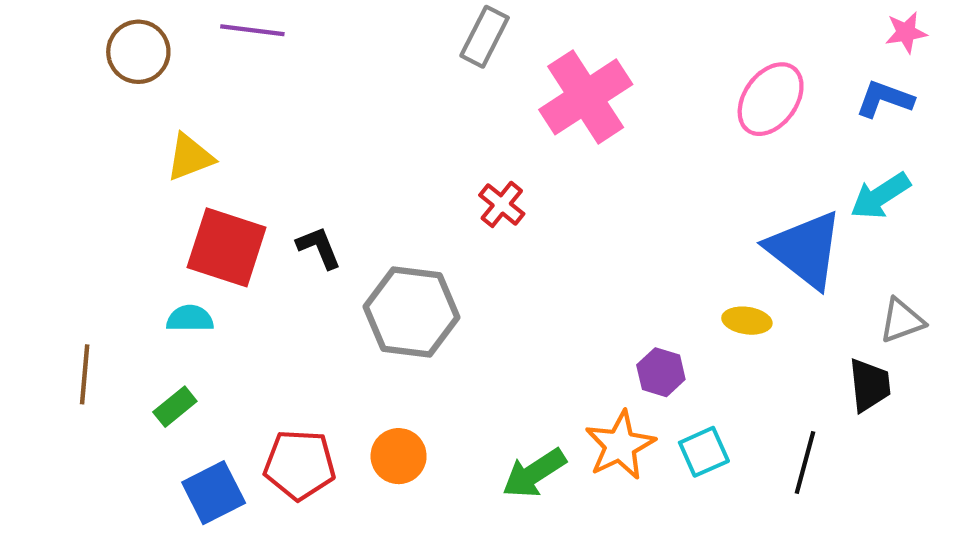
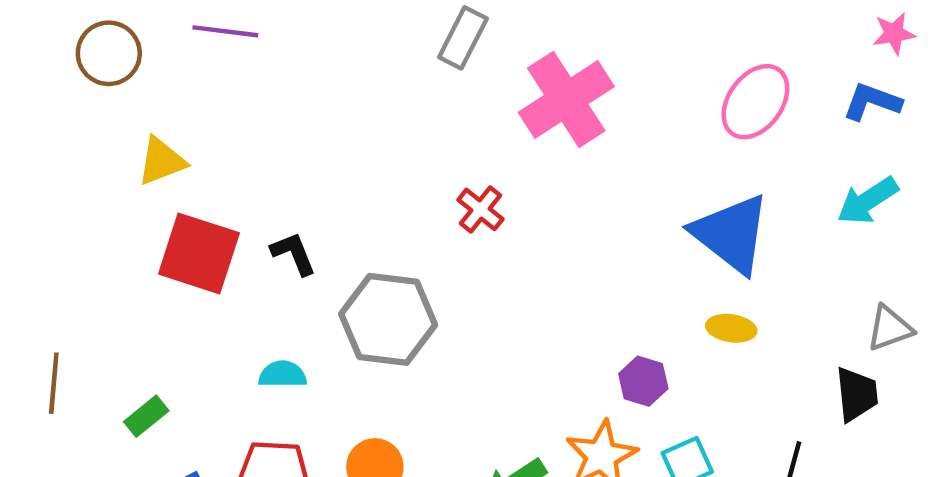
blue triangle: (805, 250) -> (731, 234), moved
cyan semicircle: (190, 318) -> (283, 374), moved

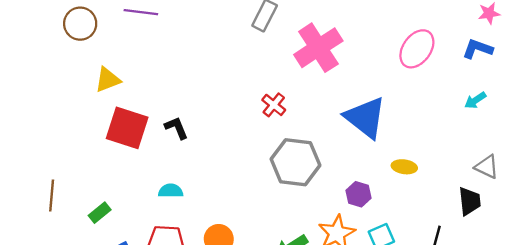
cyan arrow: (868, 201) -> (475, 100), size x0.7
blue triangle: (731, 234) -> (365, 118), moved
gray hexagon: (388, 319) -> (295, 162), moved
gray triangle: (890, 328) -> (487, 167), turned 45

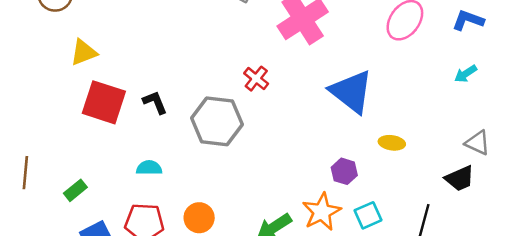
gray hexagon: (295, 162) -> (217, 121), moved
black trapezoid: (470, 201) -> (460, 178), turned 72

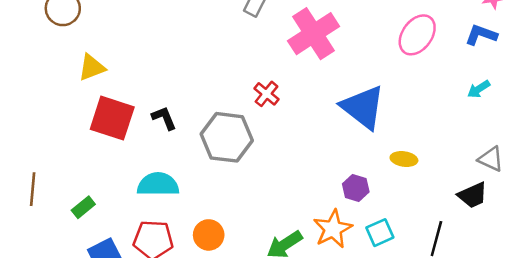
cyan semicircle: (149, 168) -> (158, 184), size x1.6

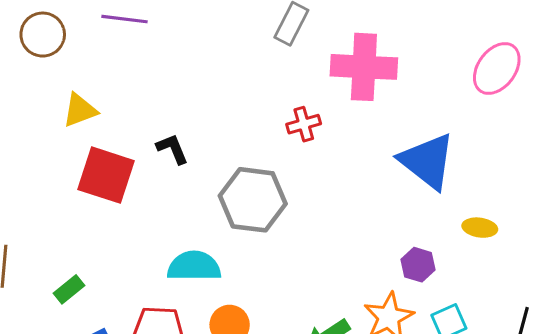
pink cross: (314, 34) -> (364, 67), turned 36
red cross: (267, 94) -> (304, 124), moved, turned 35
black L-shape: (164, 118) -> (172, 149), moved
cyan semicircle: (158, 184) -> (194, 266), moved

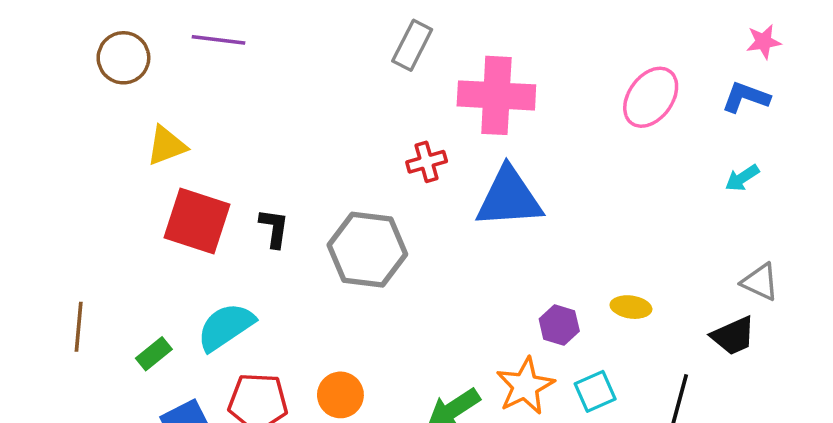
black L-shape: (172, 149) -> (274, 228), moved, turned 30
blue triangle: (427, 161) -> (509, 198), moved, turned -42
yellow ellipse: (480, 228) -> (631, 307), moved
cyan semicircle: (194, 266) -> (226, 327), moved, turned -34

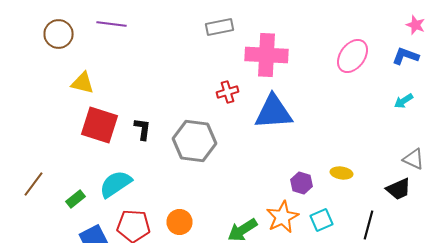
pink star: (764, 42) -> (416, 25), turned 30
gray rectangle: (412, 45) -> (220, 27), turned 52
yellow triangle: (166, 146) -> (82, 83), turned 35
brown line: (79, 327) -> (34, 184), turned 32

